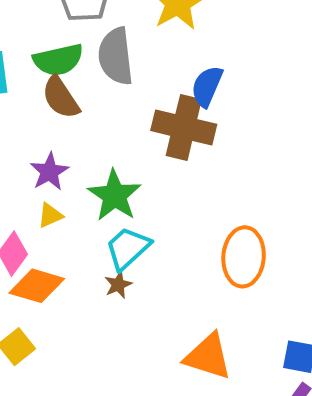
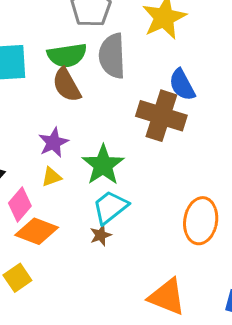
blue semicircle: (207, 86) -> (182, 85), turned -56

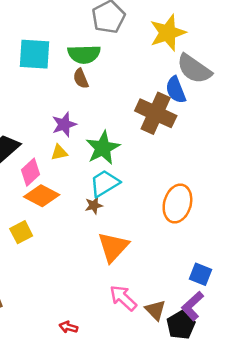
gray semicircle: (112, 56) -> (194, 69), moved, turned -60
brown semicircle: (67, 85) -> (81, 79), size x0.7
orange triangle: (167, 297) -> (113, 247), moved, turned 44

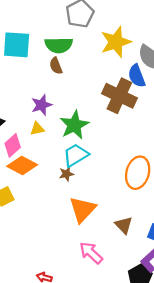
yellow star: (168, 33) -> (116, 42), moved
brown triangle: (155, 310) -> (124, 225), moved

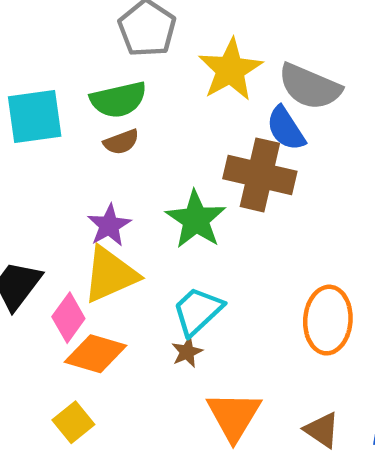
brown semicircle: (56, 66) -> (121, 142), turned -77
green star: (74, 125) -> (196, 220), moved
yellow triangle: (37, 129) -> (110, 275), size x2.0

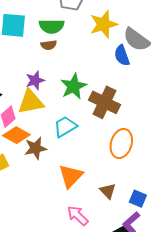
brown cross: (260, 175) -> (104, 102), moved
brown star: (187, 352) -> (36, 148), moved, size x1.6

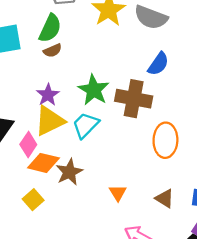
green semicircle: (52, 26) -> (50, 28), turned -50
blue semicircle: (122, 56) -> (158, 64), moved, turned -110
cyan trapezoid: (65, 127) -> (86, 125), moved
orange triangle: (71, 176) -> (118, 193), size x0.6

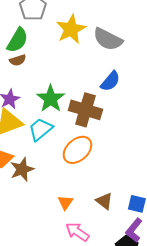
orange ellipse: (165, 140) -> (77, 150), moved, turned 40
orange triangle: (118, 193) -> (65, 203), moved

